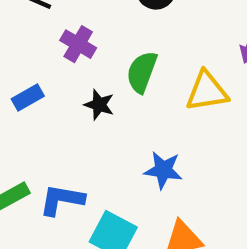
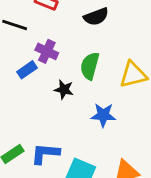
blue rectangle: (28, 98) -> (27, 70), moved
blue star: (163, 170) -> (103, 115), moved

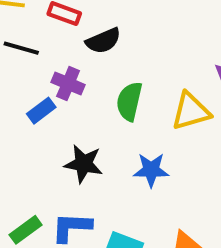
black semicircle: (96, 17) -> (103, 41), moved
black star: (64, 90) -> (83, 164), moved, size x1.4

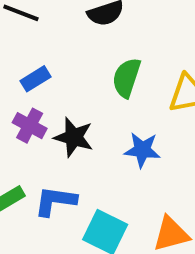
purple cross: (68, 83) -> (30, 126), moved

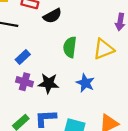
blue star: (142, 150) -> (85, 83), turned 30

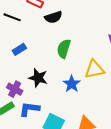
yellow triangle: (104, 49) -> (95, 69), moved
purple cross: (24, 82) -> (15, 89), moved

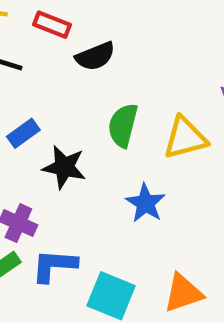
yellow triangle: (95, 69) -> (185, 138), moved
black star: (38, 78) -> (64, 167), moved

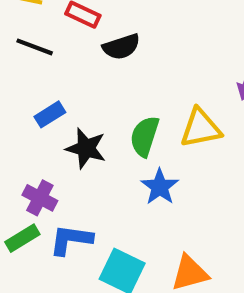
green semicircle: (123, 125) -> (145, 136), moved

